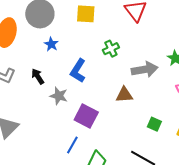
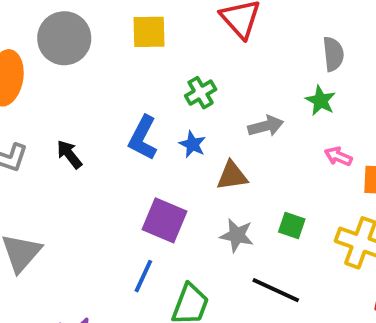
blue star: (51, 44) -> (192, 144), moved
gray arrow: (145, 69) -> (266, 126), size x0.7
gray star: (59, 96) -> (237, 235), moved

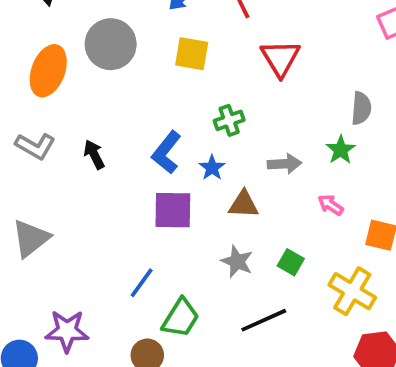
pink arrow: (338, 156) -> (331, 205), moved
purple square: (165, 220) -> (173, 210), moved, turned -33
black line: (276, 290) -> (264, 320), turned -60

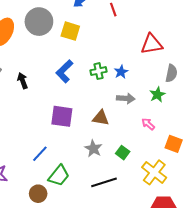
yellow square: (192, 54) -> (70, 31), moved
red triangle: (280, 58) -> (152, 44), moved, turned 45
blue L-shape: (166, 152) -> (64, 71), moved
blue star: (212, 168) -> (121, 72), moved

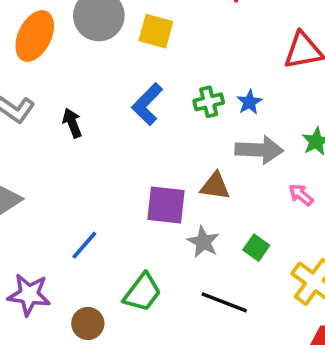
gray arrow: (126, 98) -> (259, 150), size x1.4
purple square: (62, 116) -> (166, 205), moved
blue line: (40, 154) -> (84, 245), moved
black line: (104, 182) -> (224, 302), turned 40
brown circle: (38, 194) -> (88, 323), moved

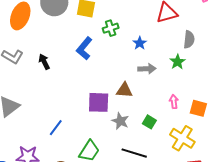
green cross: (209, 102) -> (111, 28), moved
gray arrow: (259, 150) -> (147, 69), size x0.7
pink arrow: (301, 195) -> (174, 102), moved, turned 48

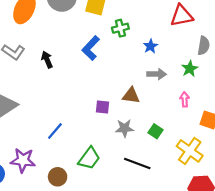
purple square: (99, 102) -> (102, 107), size x0.6
pink arrow: (174, 102) -> (185, 99), moved
gray star: (120, 121) -> (125, 128), turned -30

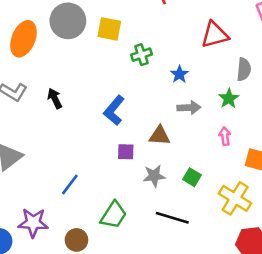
blue L-shape: (91, 48) -> (114, 110), moved

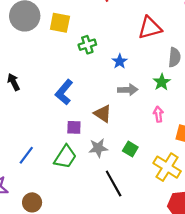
brown triangle: (159, 136) -> (103, 114), turned 30
green trapezoid: (114, 215) -> (65, 157), moved
black line: (172, 218) -> (114, 183), turned 44

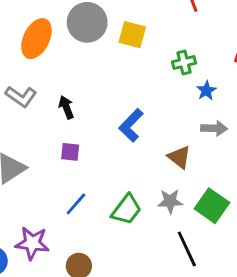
green cross: (87, 45) -> (184, 62), moved
purple square: (74, 127) -> (70, 152), moved
green square: (130, 149) -> (212, 206), size x1.6

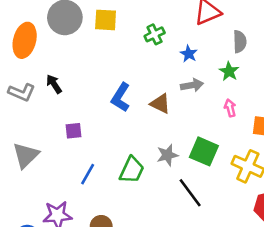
blue star: (206, 91) -> (189, 54), moved
black arrow: (66, 107) -> (54, 84), moved
brown triangle: (179, 157) -> (160, 104), moved

